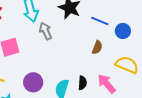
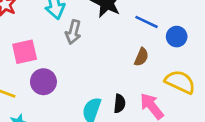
gray arrow: (46, 31) -> (73, 32), turned -144
purple circle: (33, 82) -> (43, 82), moved

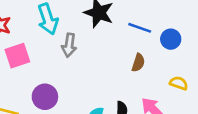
pink square: (25, 52) -> (17, 56), moved
yellow semicircle: (180, 82) -> (179, 83), size x0.6

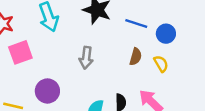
gray arrow: (69, 45) -> (86, 58), moved
yellow semicircle: (179, 83) -> (161, 64), moved, turned 42

